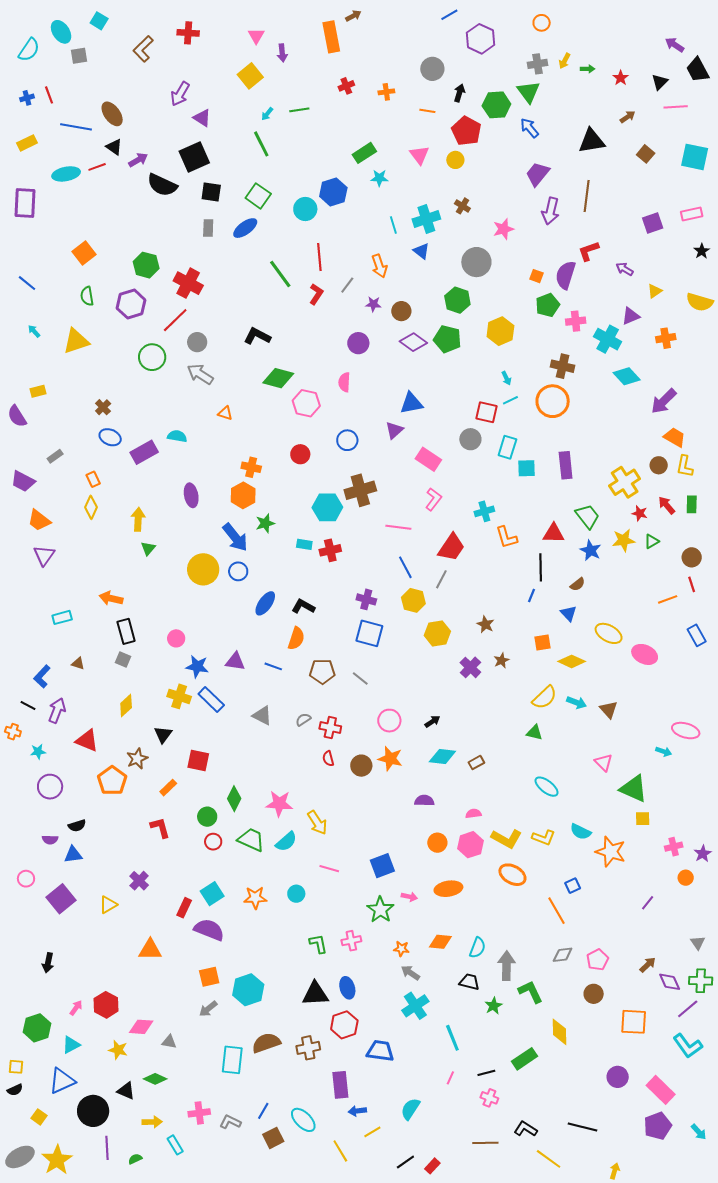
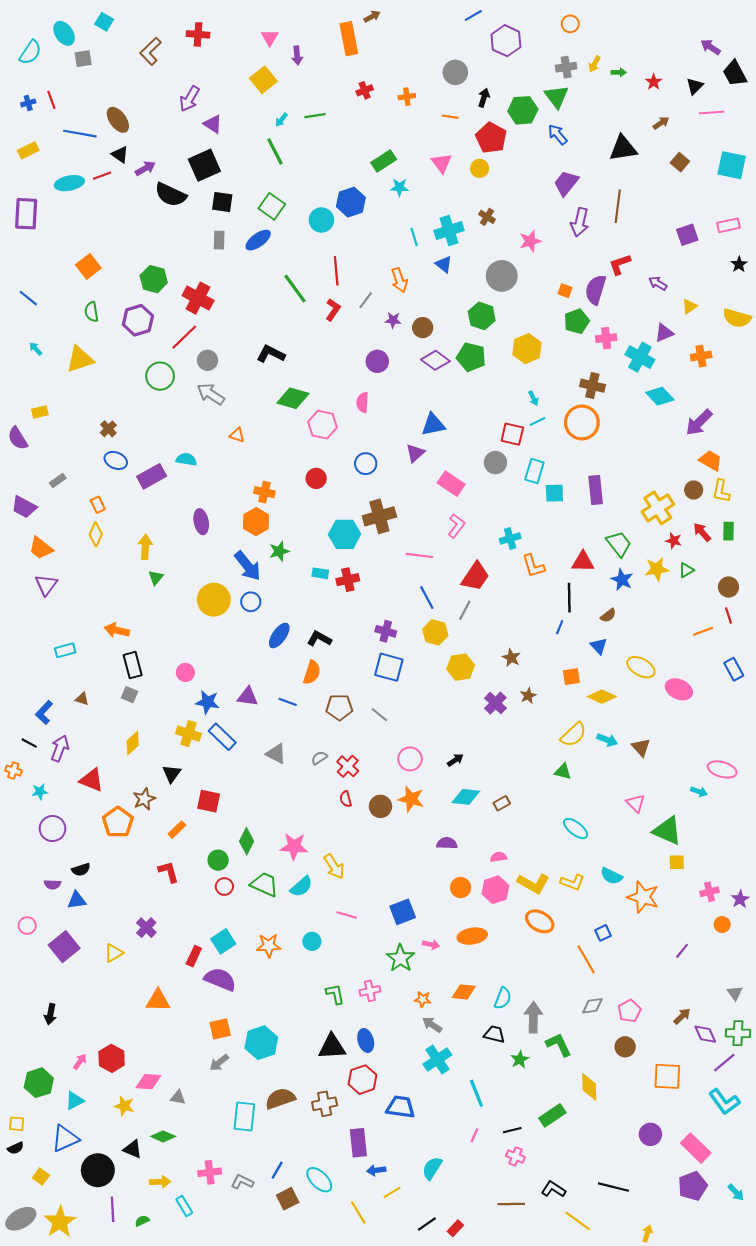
red cross: (330, 728) -> (348, 766), turned 30

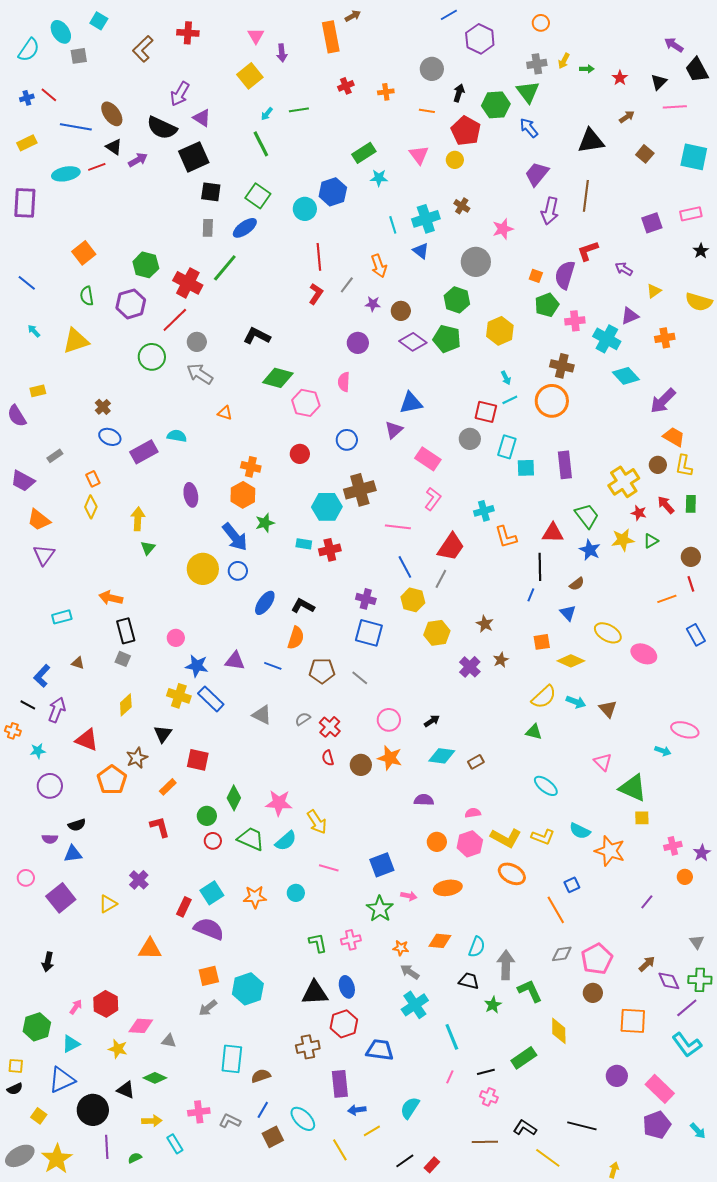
red line: (51, 100) -> (49, 95), turned -30
black semicircle: (171, 195) -> (162, 128), moved
green line: (295, 289) -> (225, 268), moved, turned 76
pink pentagon: (629, 1011) -> (597, 959), size x1.4
brown semicircle: (280, 1098) -> (261, 1076), moved, size x0.7

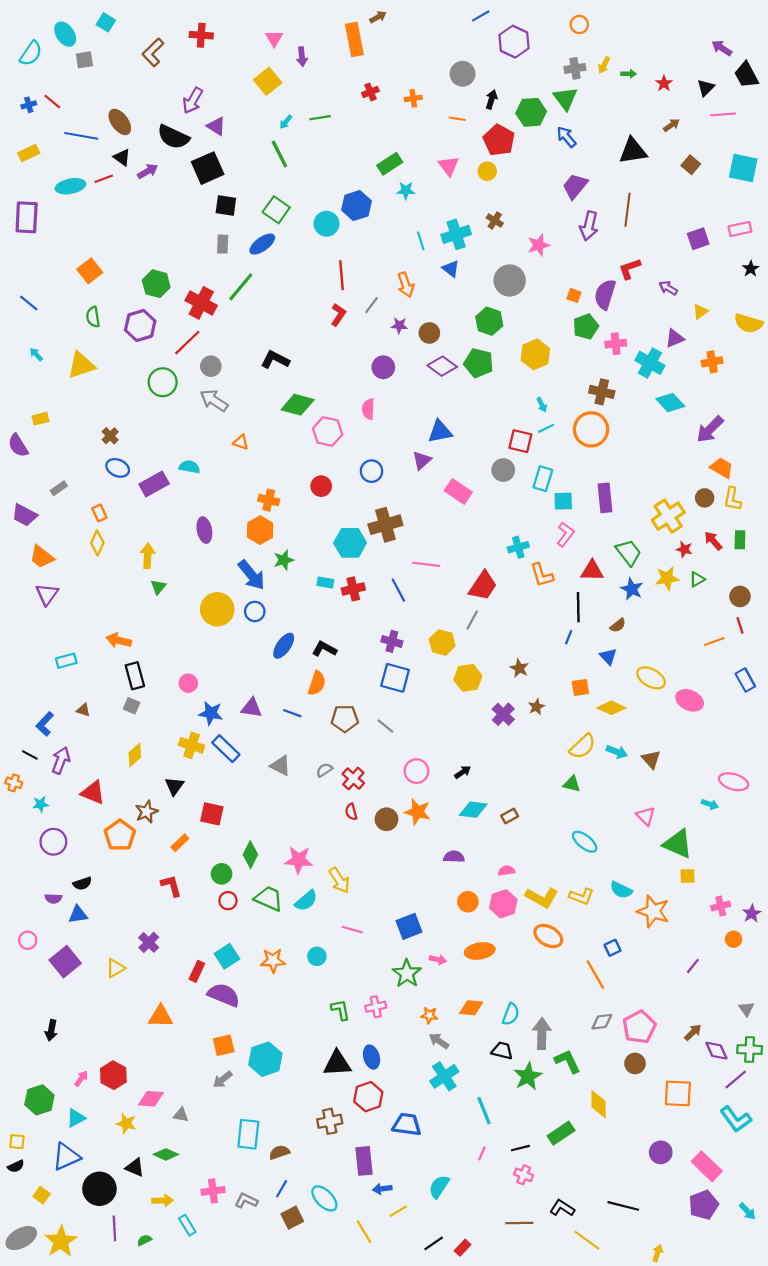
pink L-shape: (433, 499) -> (565, 534), moved
blue line: (405, 567) -> (398, 590), moved
green star: (493, 1005) -> (528, 1076), size x1.5

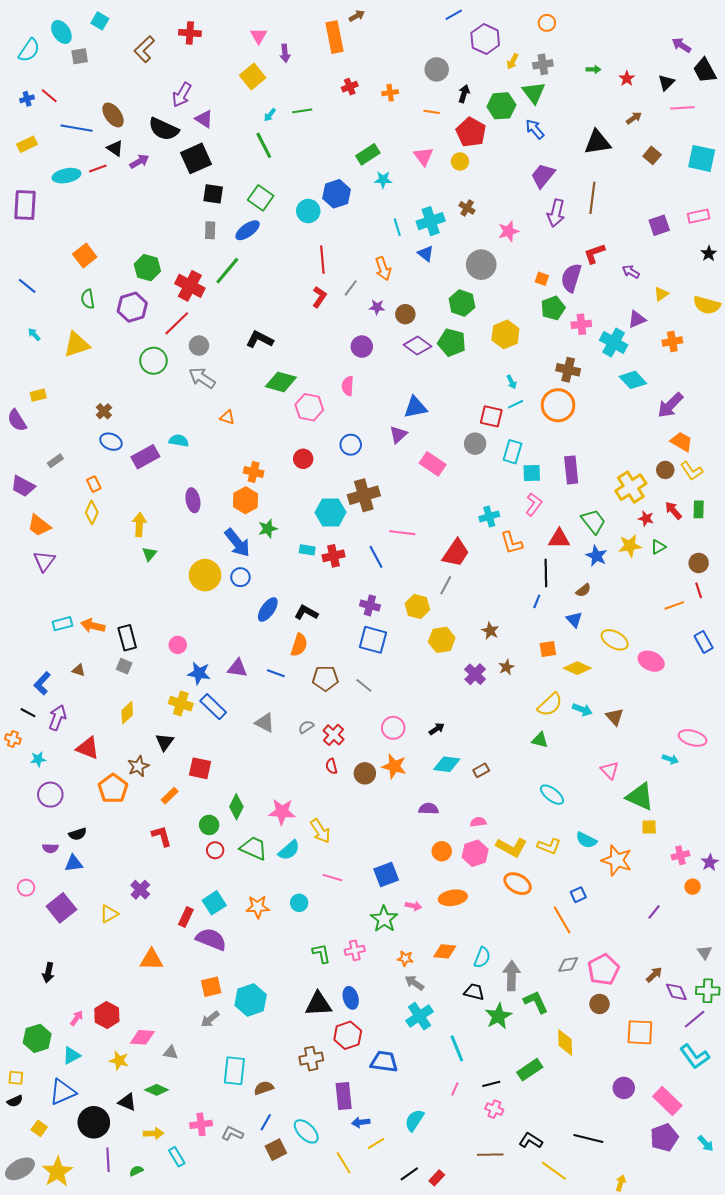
yellow arrow: (604, 65) -> (513, 61), moved
yellow L-shape: (732, 499) -> (692, 471), turned -45
orange arrow: (119, 640) -> (93, 626), moved

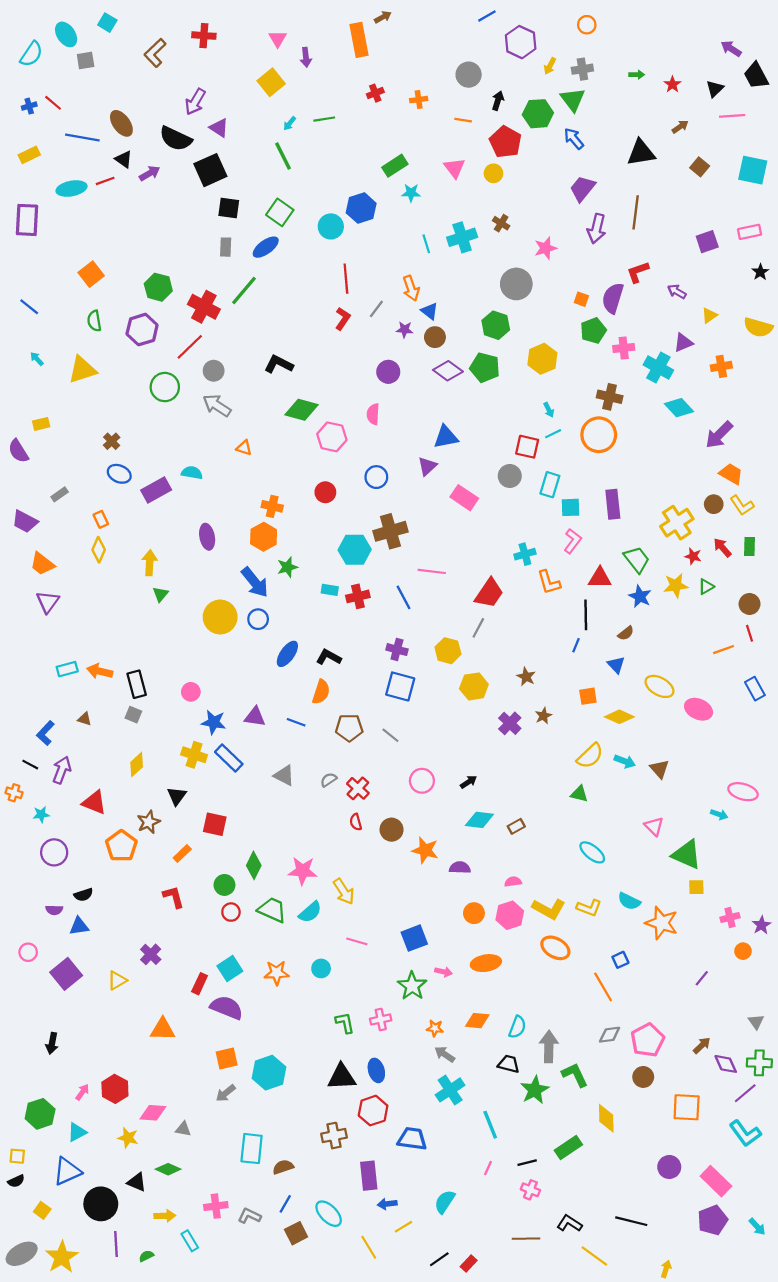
blue triangle: (426, 254) -> (429, 311), moved
orange star: (394, 766) -> (425, 850), moved

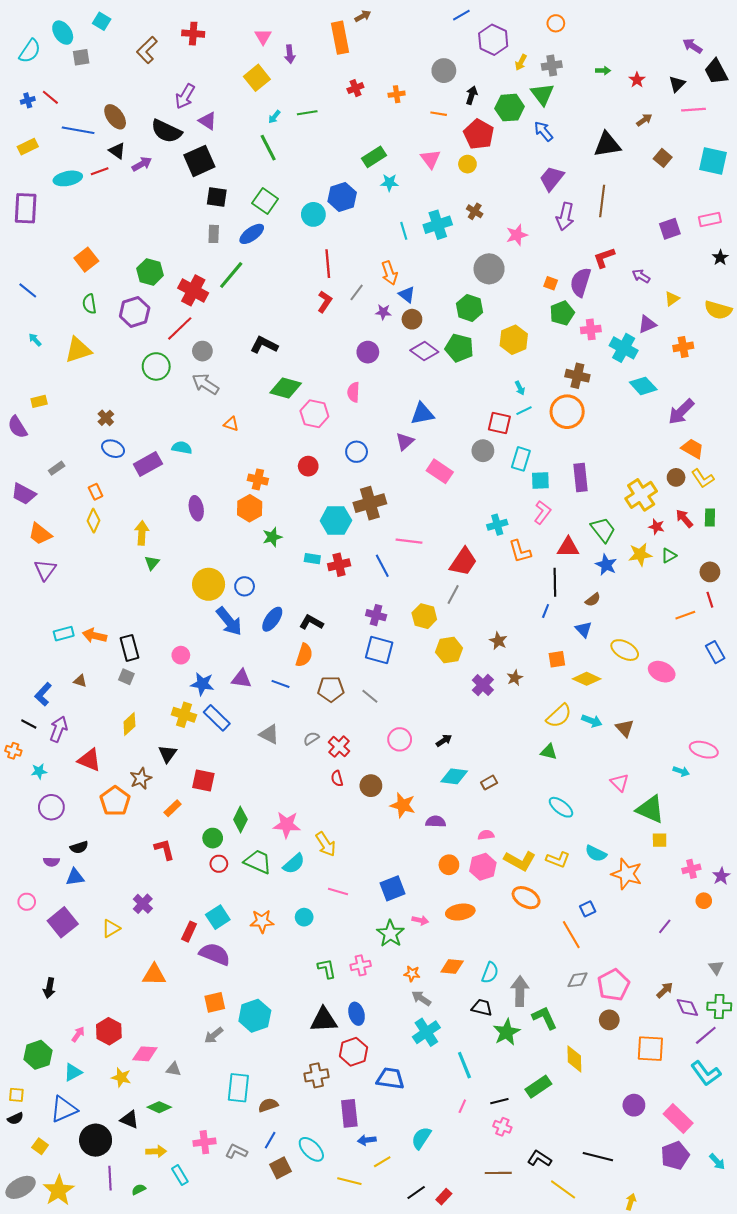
blue arrow: (255, 582) -> (229, 621), moved
yellow line: (369, 1247) -> (349, 1181), turned -45

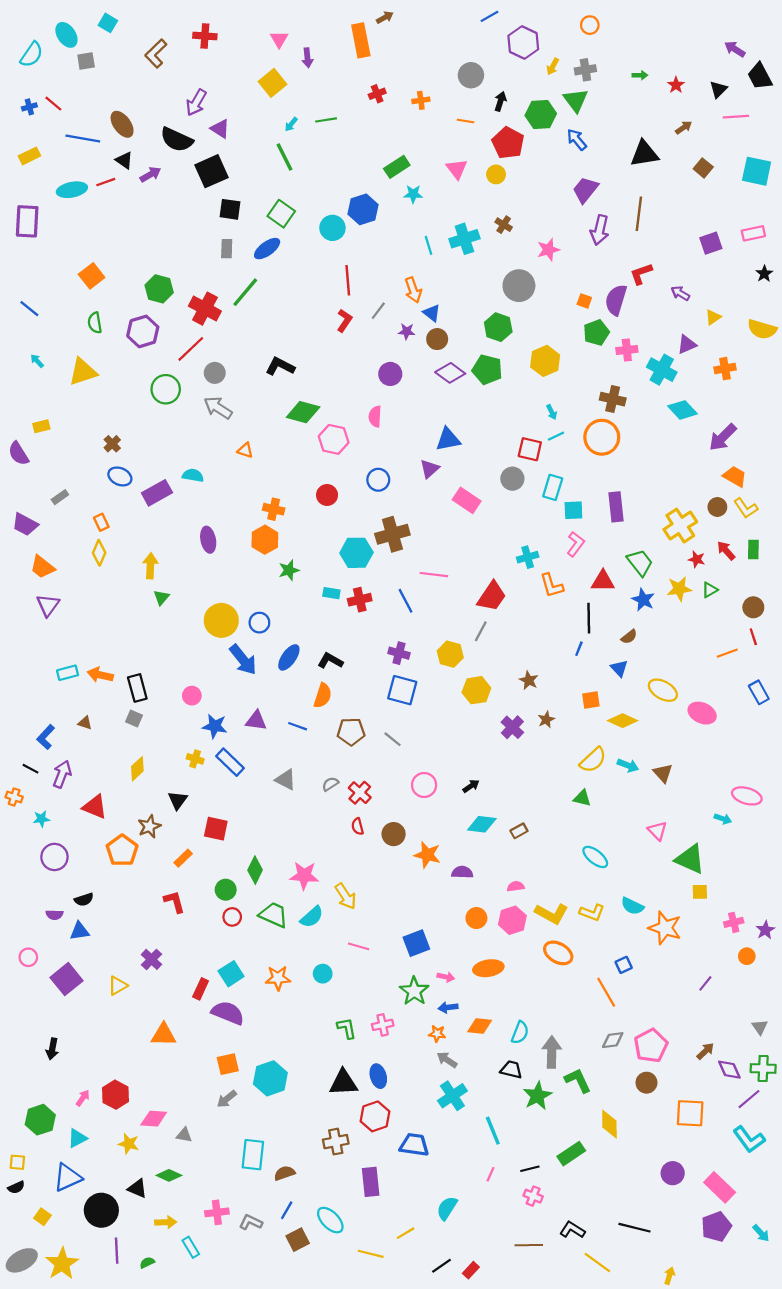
yellow cross: (184, 715) -> (195, 759), size x0.7
blue arrow: (367, 1140) -> (448, 1007), moved

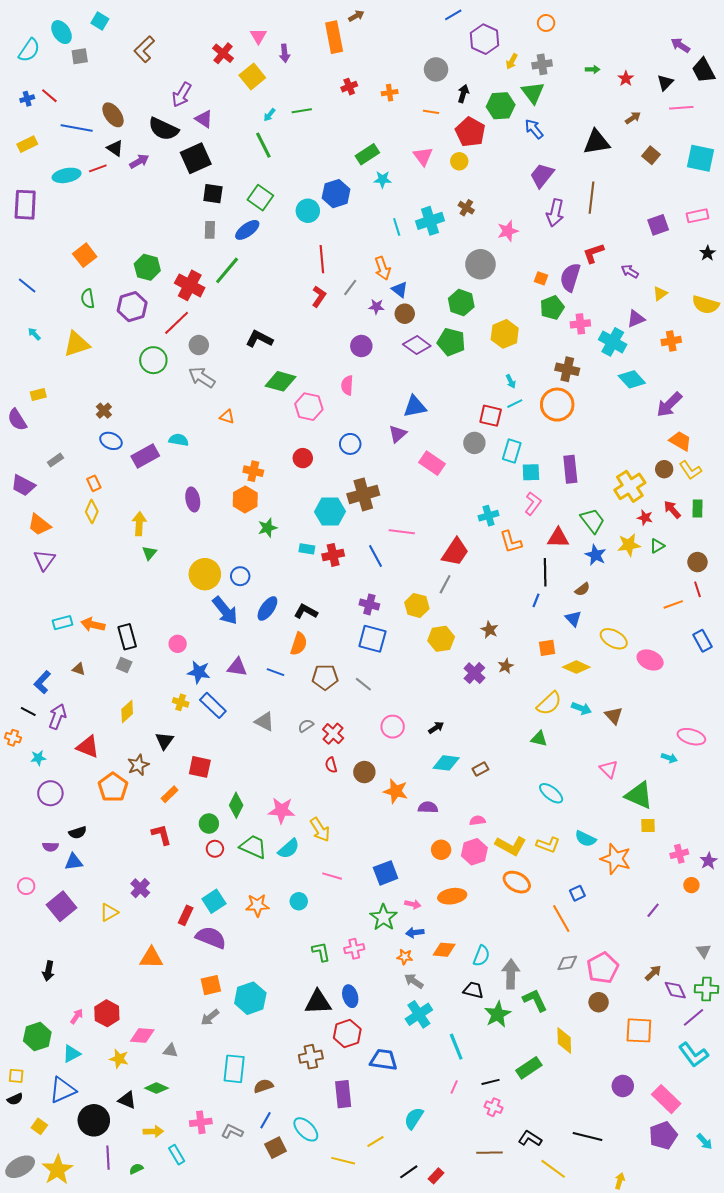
red cross: (205, 36) -> (223, 53), moved, turned 35

